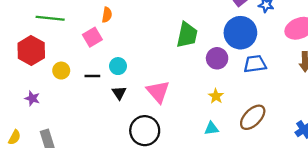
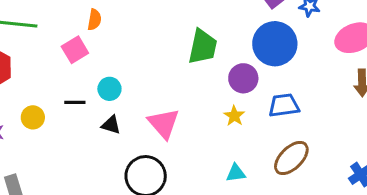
blue trapezoid: (255, 64) -> (284, 105), moved
yellow circle: (61, 71) -> (33, 117), moved
black triangle: (119, 93) -> (111, 125), turned -40
yellow star: (216, 96) -> (234, 116), moved

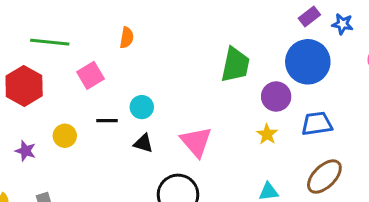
pink square: (75, 50) -> (90, 75), moved

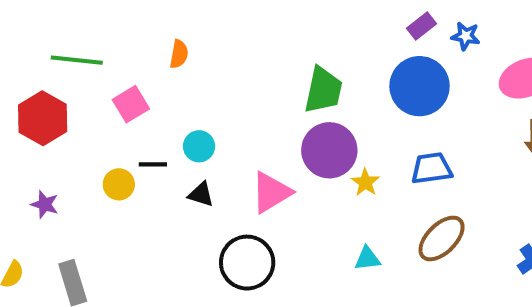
purple circle: (276, 97) -> (329, 150), moved, size x1.4
yellow circle: (65, 136) -> (119, 184), moved
pink triangle: (196, 142) -> (271, 192), turned 40

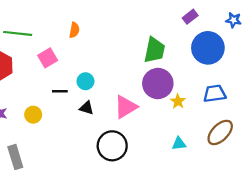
purple rectangle: (422, 26) -> (190, 17), moved
yellow circle: (119, 184) -> (33, 115), moved

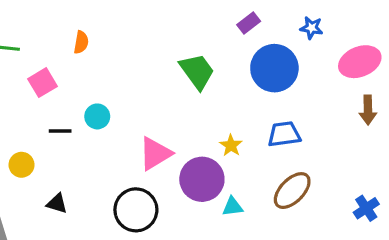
green trapezoid: (154, 50) -> (197, 71), turned -48
purple circle: (158, 83) -> (202, 179), moved
black triangle: (87, 108) -> (57, 203), moved

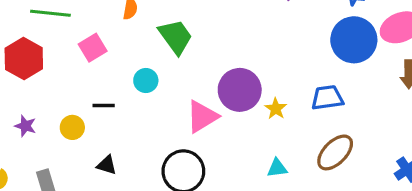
blue circle: (274, 68) -> (354, 40), moved
green trapezoid: (197, 71) -> (176, 37), moved
black line: (60, 131) -> (104, 106), moved
purple circle: (202, 179) -> (240, 90), moved

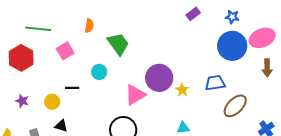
brown ellipse: (335, 152) -> (235, 106), moved
black triangle: (107, 165) -> (61, 126), moved

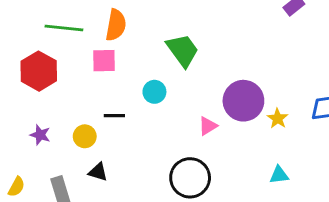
orange semicircle: (89, 26) -> (116, 25), moved, size x1.5
pink square: (65, 51) -> (104, 61), turned 30
pink triangle: (135, 95) -> (208, 126), size x0.6

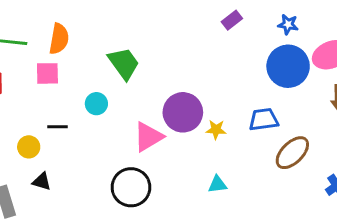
yellow star: (278, 119) -> (216, 130), turned -30
pink triangle: (208, 126) -> (148, 137), size x1.6

